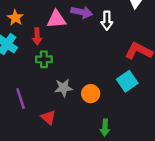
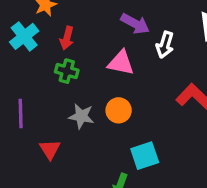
pink triangle: (56, 19) -> (121, 63), moved
cyan square: (127, 81) -> (145, 156), moved
orange circle: (91, 94) -> (119, 110), moved

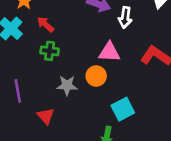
red arrow: (67, 38) -> (45, 24), turned 126
pink triangle: (121, 63) -> (109, 52), moved

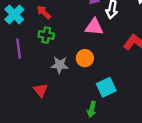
pink triangle: (109, 52) -> (94, 27), moved
purple line: (18, 91) -> (19, 49), moved

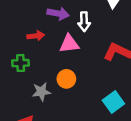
red arrow: (44, 12) -> (36, 36), moved, turned 140
cyan square: (106, 87) -> (113, 102), moved

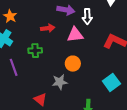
gray star: (41, 92) -> (60, 82), moved

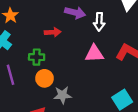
pink triangle: (75, 35) -> (94, 54), moved
orange circle: (73, 64) -> (44, 78), moved

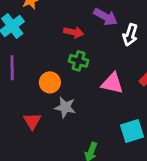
pink triangle: (94, 54) -> (112, 83), moved
green cross: (37, 57) -> (79, 61), moved

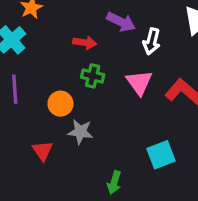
pink triangle: (112, 83) -> (139, 82), moved, turned 45

